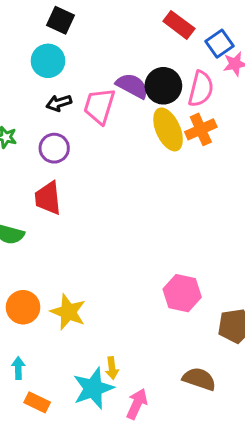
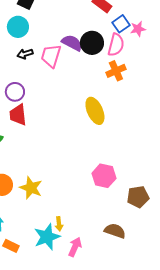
blue square: (220, 44) -> (121, 24), moved
yellow ellipse: (168, 129) -> (95, 111), moved
purple circle: (54, 148) -> (15, 92), moved

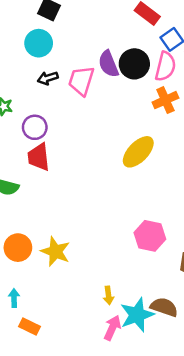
purple semicircle: (72, 43) -> (108, 64), turned -140
yellow ellipse: (95, 111) -> (138, 152), turned 68
yellow arrow: (59, 224) -> (108, 295), moved
cyan star: (47, 237) -> (137, 315), moved

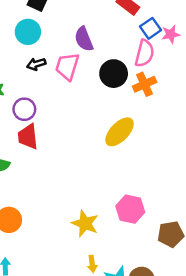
purple semicircle: (108, 64) -> (84, 39), moved
black circle: (134, 64) -> (114, 74), moved
yellow star: (55, 251) -> (85, 223), moved

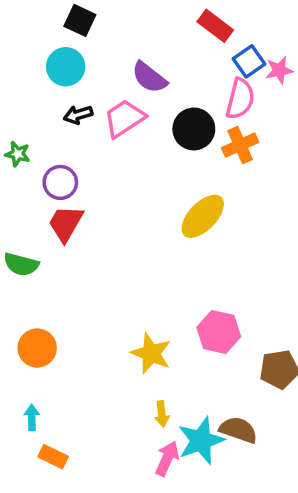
purple semicircle: (84, 39) -> (149, 77), turned -30
pink trapezoid: (67, 66) -> (124, 118), turned 40
red trapezoid: (28, 137) -> (66, 223), turned 36

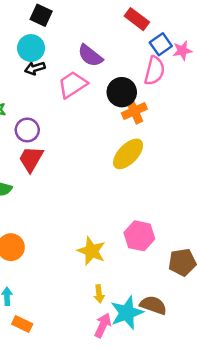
black arrow: (78, 115) -> (35, 68), moved
orange cross: (240, 145) -> (134, 111), moved

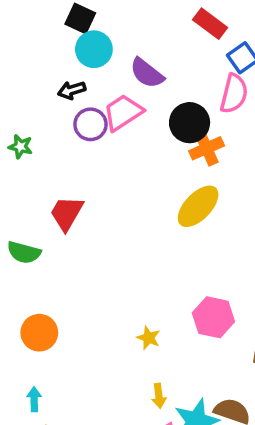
cyan circle: (31, 48) -> (94, 49), moved
purple circle: (27, 130) -> (91, 124), moved
yellow star: (92, 251) -> (149, 338), size x0.6

